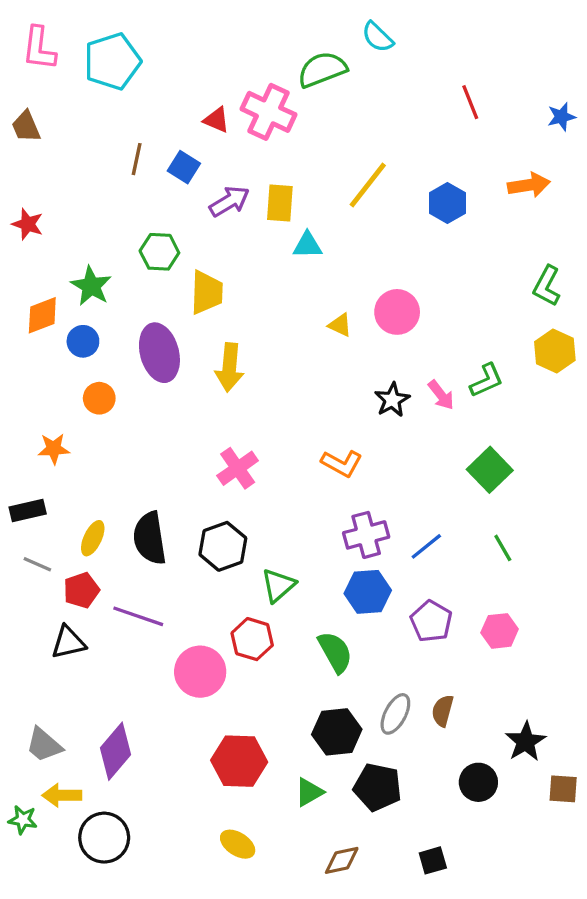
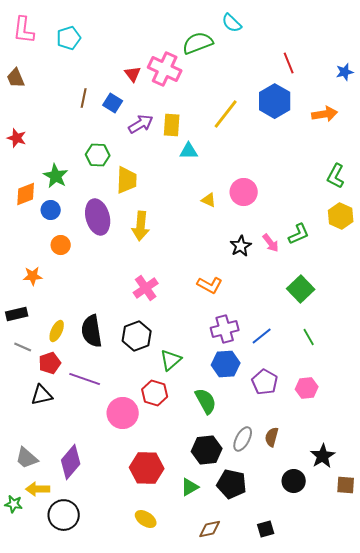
cyan pentagon: (112, 61) -> (69, 38), size x0.7
red triangle: (216, 120) -> (133, 74), turned 30
blue hexagon: (447, 203) -> (275, 101), moved, size x1.4

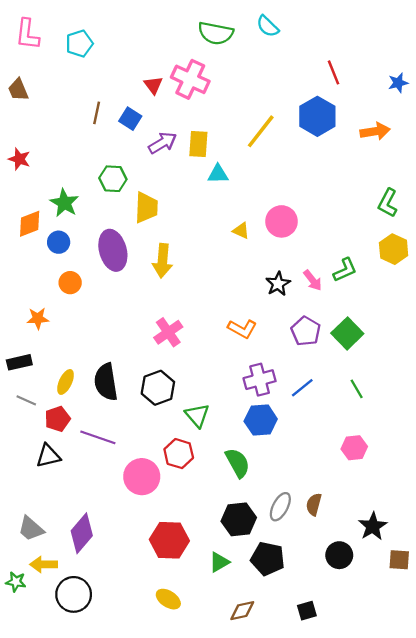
green semicircle: (198, 43) -> (216, 33), moved, turned -148
green triangle: (171, 360) -> (197, 415), turned -30
purple pentagon: (265, 382) -> (306, 331), moved

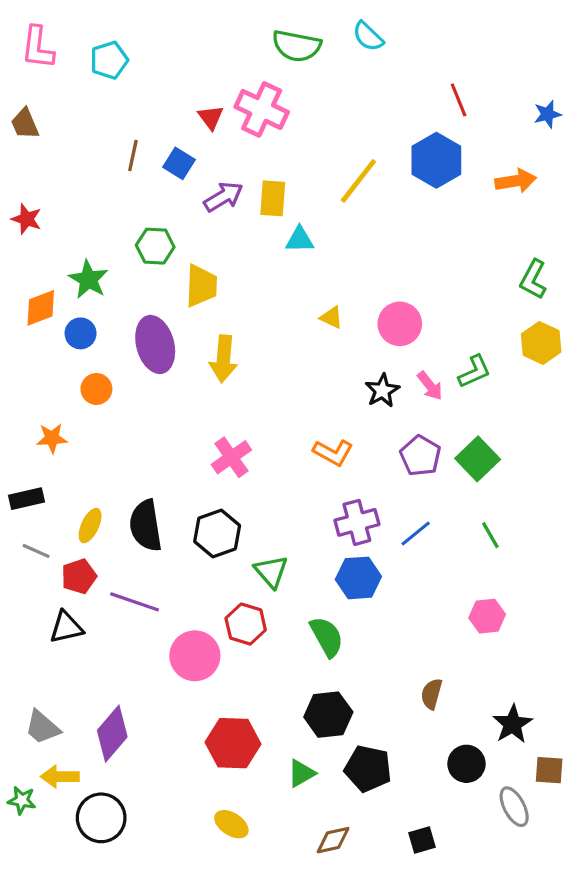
pink circle: (281, 221) -> (400, 324), moved
gray ellipse: (280, 507) -> (514, 807), moved, turned -56

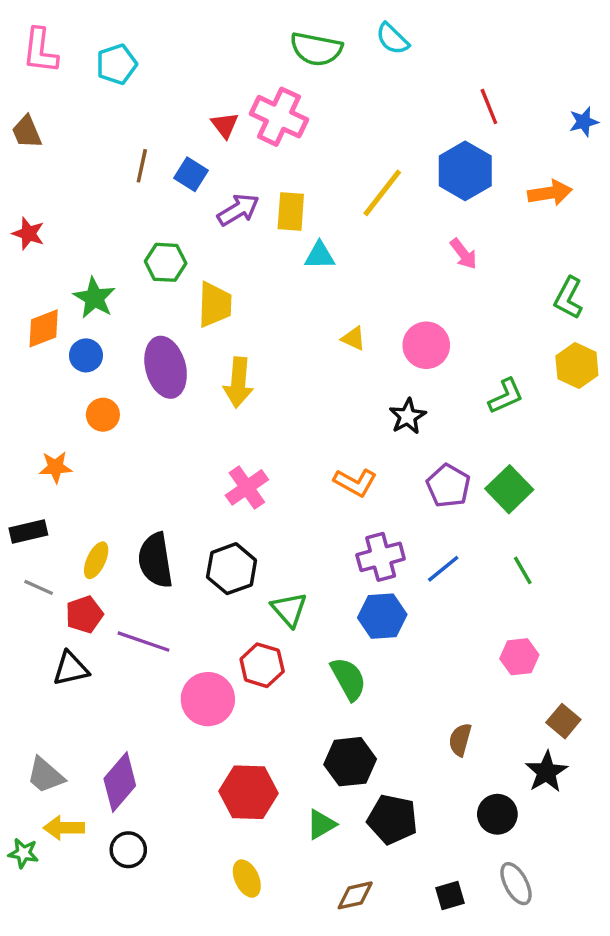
pink arrow: (430, 386) -> (464, 254), moved
brown square: (549, 770) -> (563, 721), moved, turned 36
gray ellipse: (514, 807) -> (516, 884), moved
black circle: (101, 818) -> (128, 850), moved, size x0.7
yellow ellipse: (231, 824) -> (247, 879), turned 32

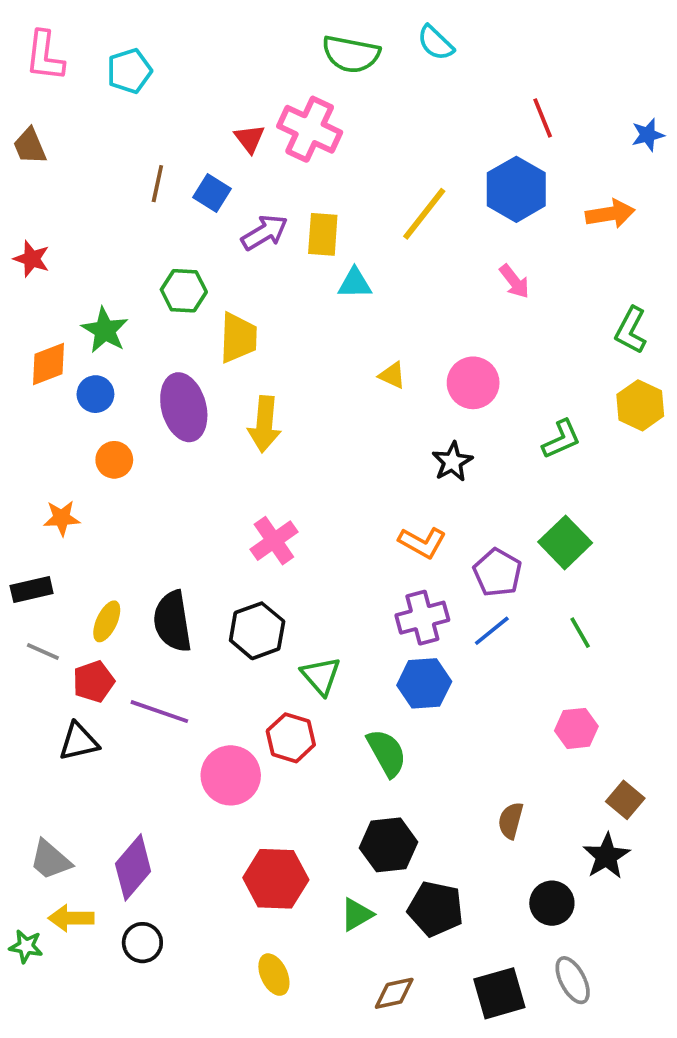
orange L-shape: (355, 482) -> (422, 542), moved
purple pentagon: (448, 486) -> (497, 573), moved
black square: (450, 895) -> (499, 993), size x1.6

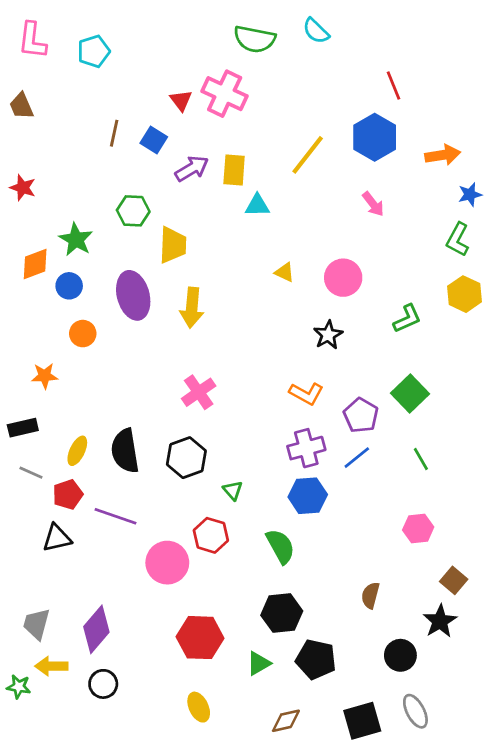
blue star: (648, 135) -> (470, 194), moved
green triangle: (321, 676) -> (233, 490), size x0.7
gray trapezoid: (50, 860) -> (36, 624), turned 64

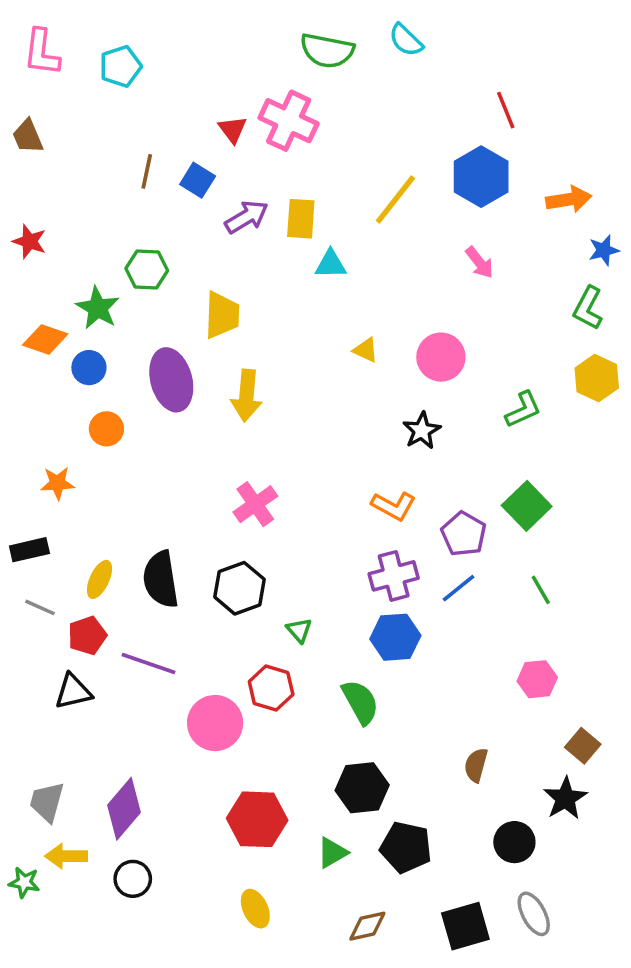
green hexagon: (133, 211) -> (147, 270), moved
orange diamond: (35, 264) -> (45, 340), turned 40

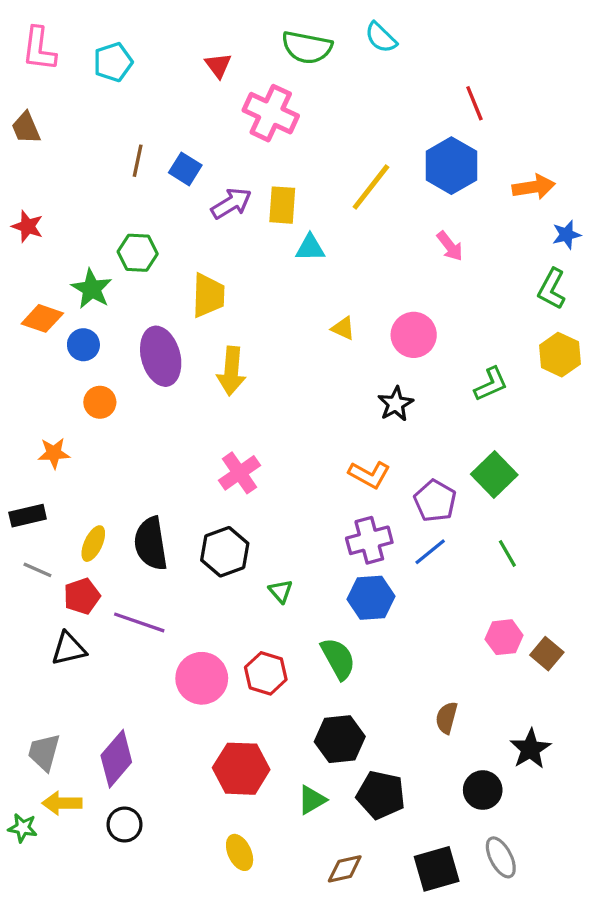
red triangle: (233, 129) -> (218, 65), moved
red hexagon: (271, 688) -> (266, 673), moved
brown square: (583, 746) -> (547, 654), moved

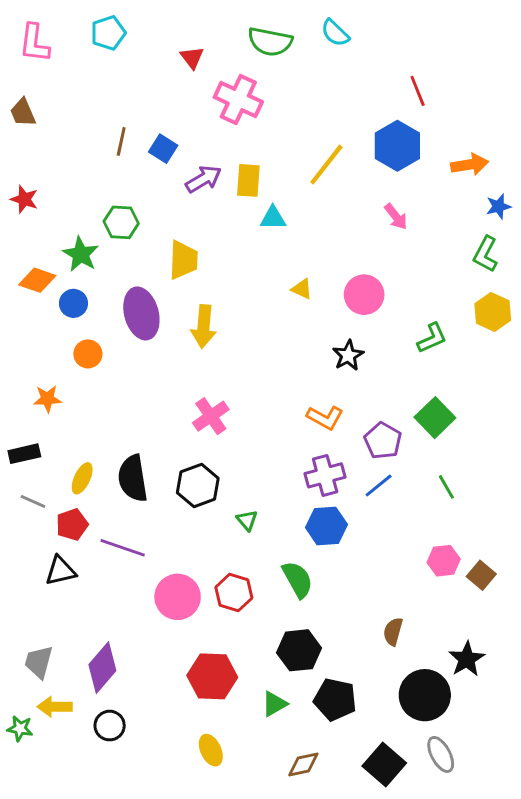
cyan pentagon: (113, 62) -> (108, 33), moved
black circle: (483, 790) -> (425, 695), size x1.5
black square: (437, 869) -> (384, 765), turned -33

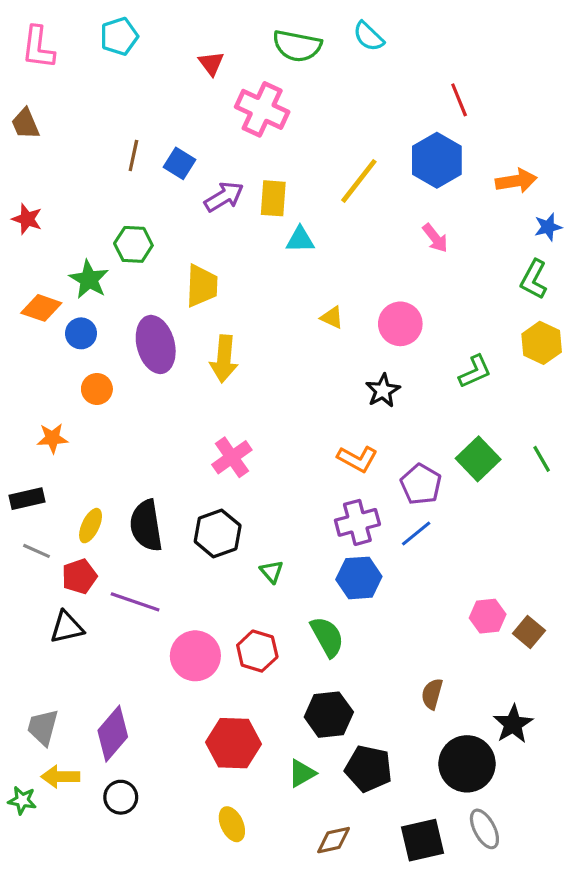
green line: (446, 487) -> (542, 459), moved
black square: (384, 765) -> (423, 840), turned 36

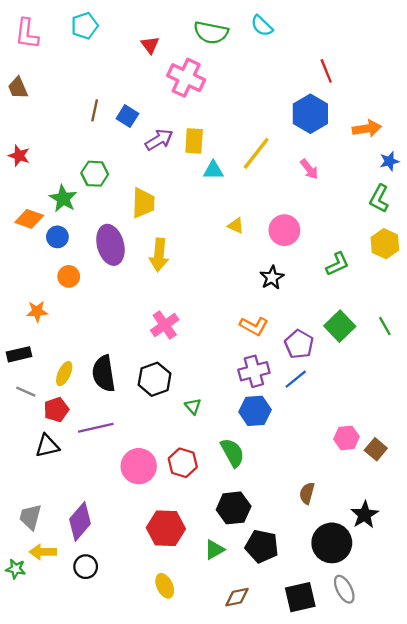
yellow line: (359, 181) -> (256, 153), moved
purple line: (135, 602) -> (96, 428), turned -32

